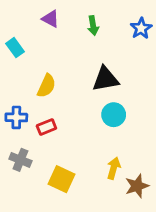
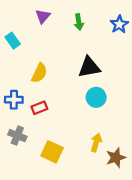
purple triangle: (51, 19) -> (43, 16), turned 42

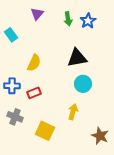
blue star: (119, 24) -> (88, 21), moved
yellow arrow: (96, 143) -> (73, 112), moved
brown star: (116, 158) -> (100, 136), turned -30

